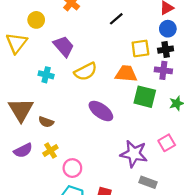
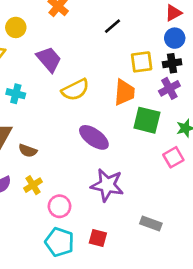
purple cross: (163, 70) -> (169, 88), turned -35
orange trapezoid: (126, 74) -> (124, 92), turned 90
cyan cross: (46, 75) -> (16, 94), moved
pink square: (167, 143) -> (173, 157), moved
purple star: (134, 154) -> (107, 185), moved

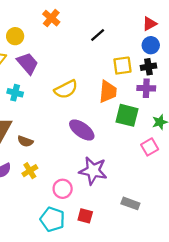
purple trapezoid: (49, 59) -> (28, 63), moved
purple cross: (169, 88) -> (146, 88), turned 30
pink circle: (59, 206) -> (63, 189), moved

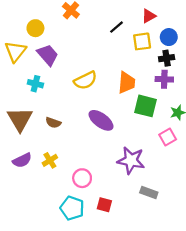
red triangle: (150, 24) -> (149, 16), moved
yellow square: (122, 66) -> (142, 41), moved
brown semicircle: (25, 141) -> (53, 123), moved
purple star: (93, 171) -> (131, 160), moved

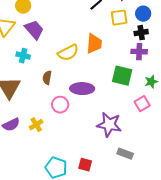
orange trapezoid: (127, 83) -> (94, 44), moved
purple ellipse: (101, 120) -> (82, 89), turned -35
brown semicircle: (53, 123) -> (47, 78), moved, turned 80
pink circle: (82, 178) -> (60, 105), moved

